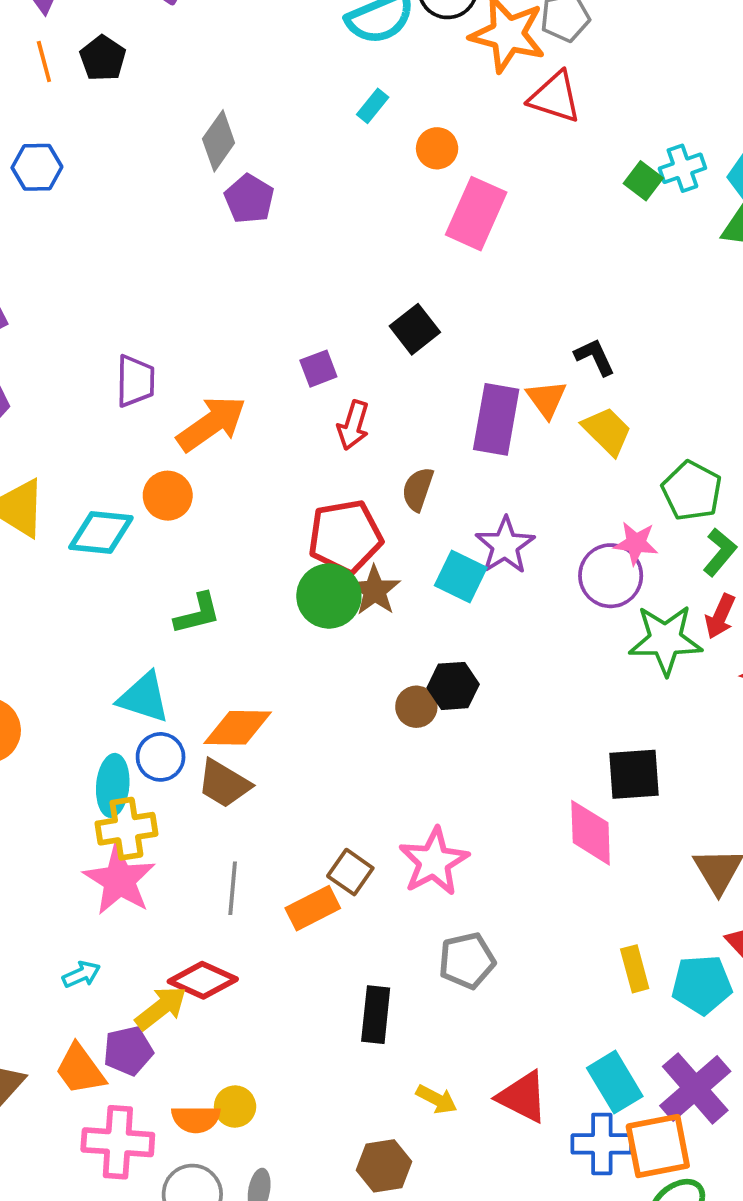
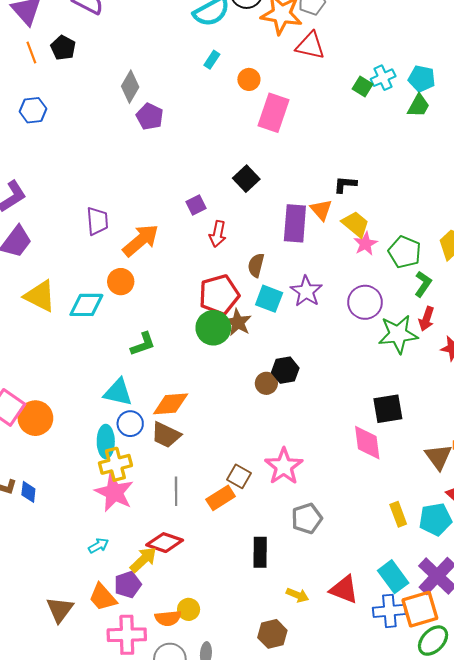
black L-shape: (595, 357) -> (345, 185), turned -55
pink star: (636, 543) -> (366, 244), moved, turned -30
cyan square: (461, 576) -> (269, 299), moved

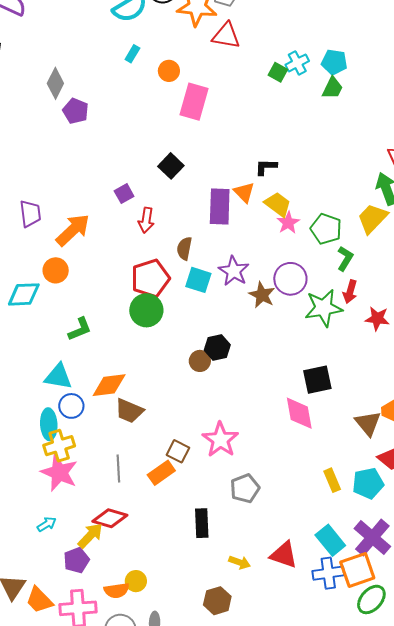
brown star: (238, 322) -> (262, 295), moved
brown trapezoid: (166, 435) -> (129, 411), moved
orange trapezoid: (103, 597) -> (39, 600), moved

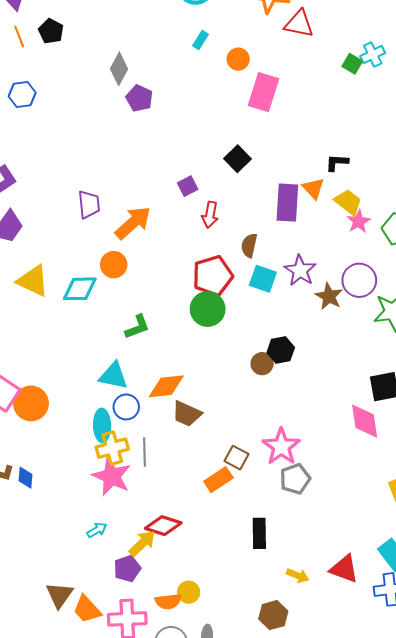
gray line: (118, 468) -> (145, 452), moved
gray pentagon: (245, 488) -> (295, 479), moved

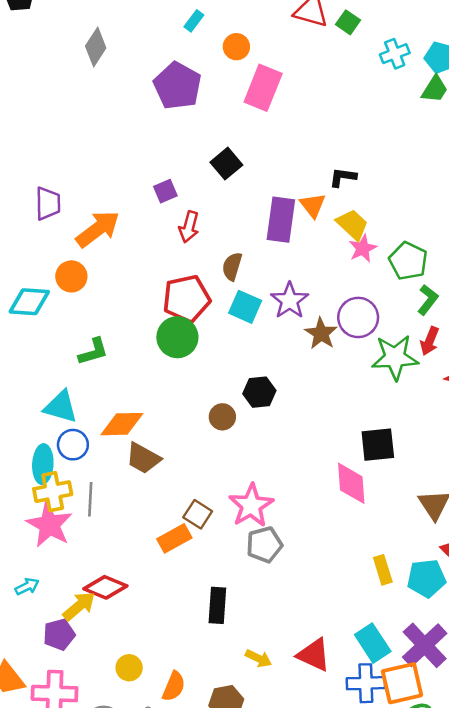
green square: (352, 64) -> (348, 22), moved
purple pentagon: (139, 98) -> (177, 86), moved, size x1.5
brown circle: (262, 364) -> (222, 417), moved
orange semicircle: (168, 601) -> (174, 686), moved, turned -65

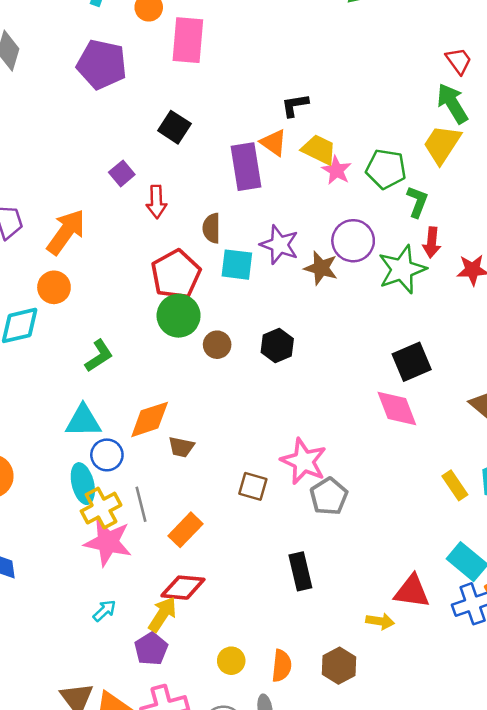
brown circle: (222, 417) -> (217, 345), moved
brown trapezoid: (143, 458) -> (181, 447), size x0.7
orange rectangle: (174, 538) -> (185, 530), moved
yellow arrow: (259, 658) -> (380, 621), moved

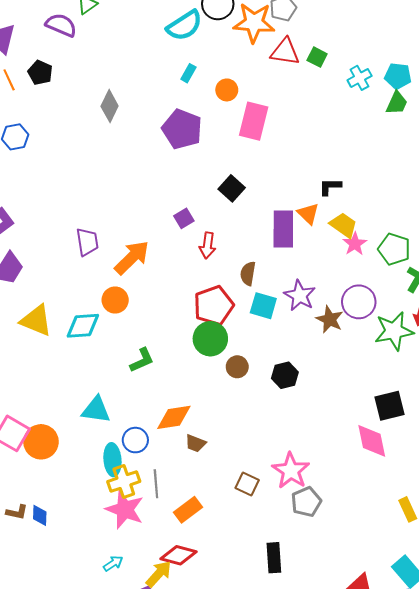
cyan triangle: (83, 421) -> (96, 410), moved

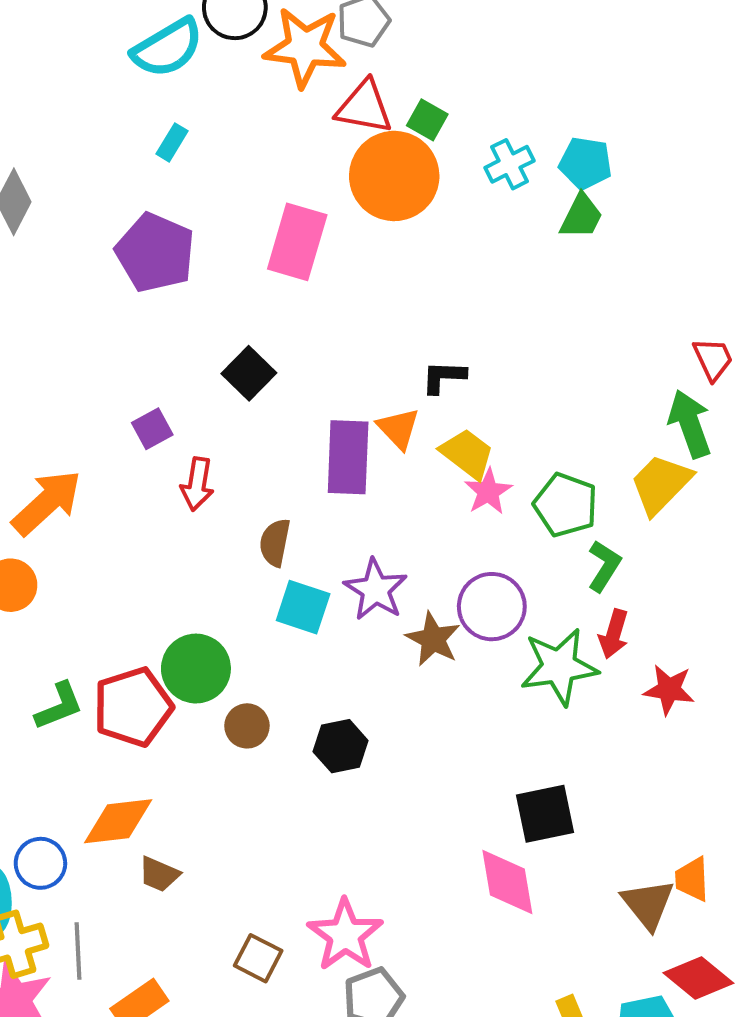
orange circle: (227, 90) -> (394, 176), moved, size x2.0
red pentagon: (214, 306) -> (133, 707), moved

